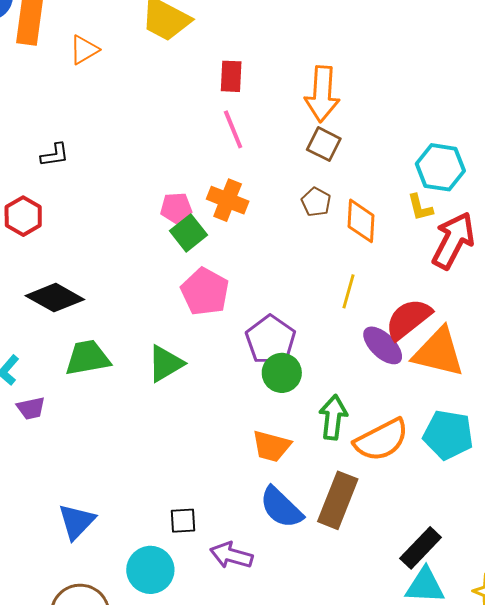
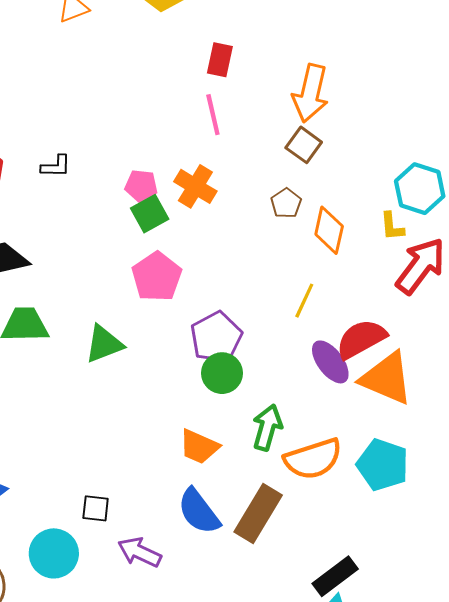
black L-shape: (55, 155) -> (56, 166), moved

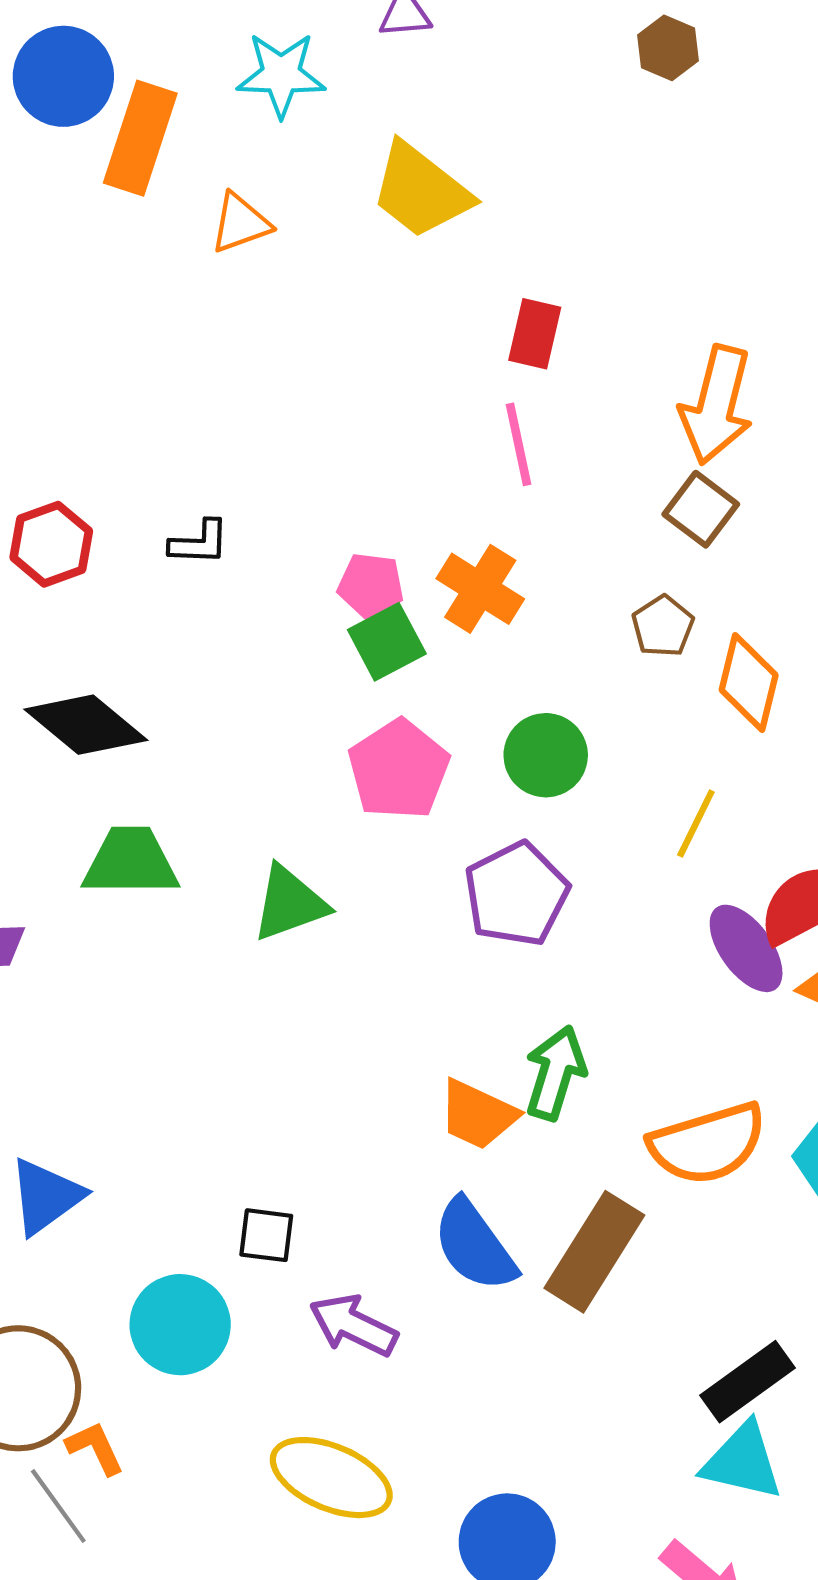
green circle: (222, 373) -> (546, 755), moved
green arrow: (267, 427) -> (555, 1073), moved

